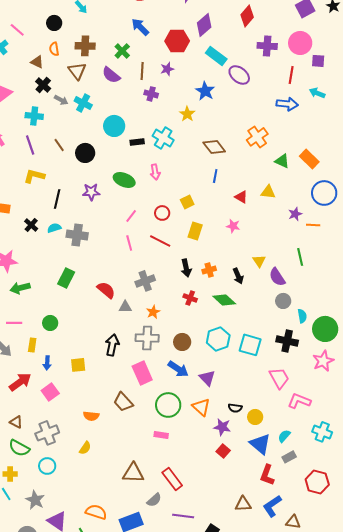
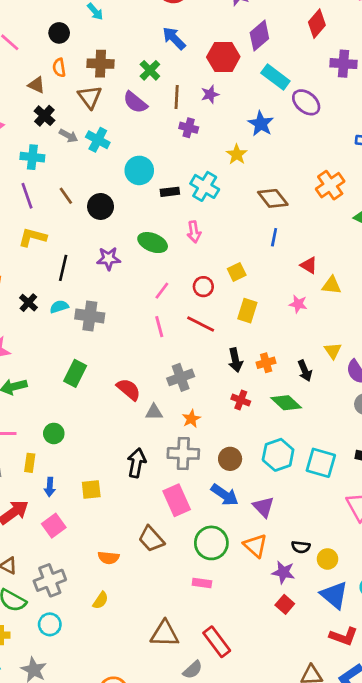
yellow triangle: (268, 192) -> (332, 285), moved
red L-shape: (267, 475) -> (344, 636), turned -90

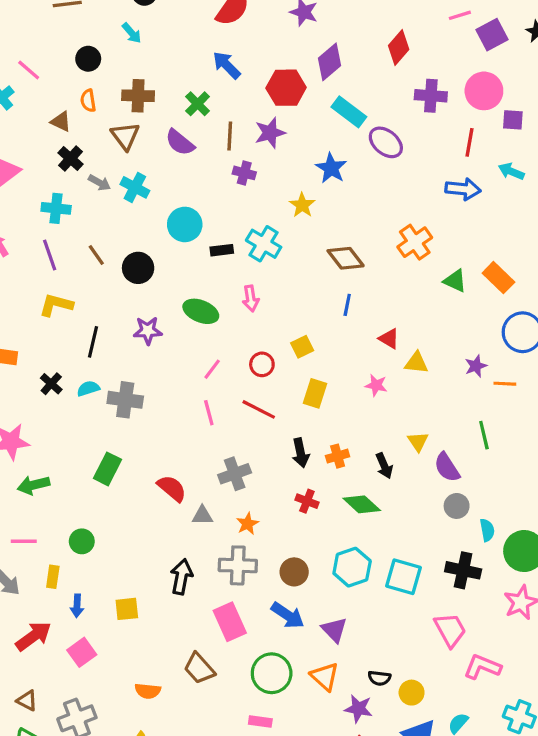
purple star: (210, 94) -> (270, 133), size x1.4

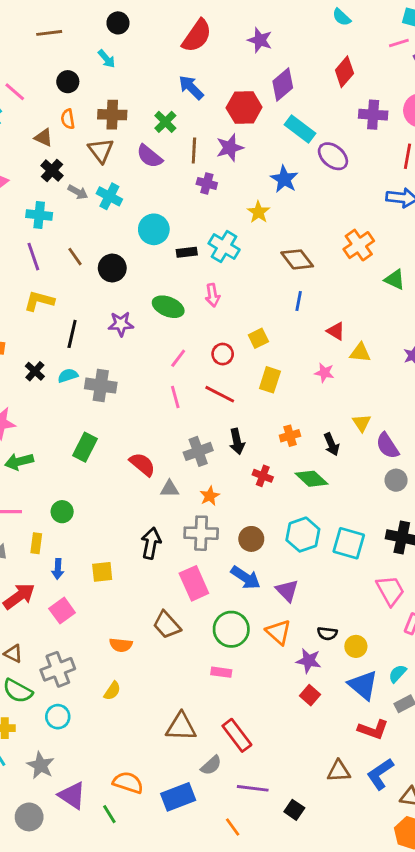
black arrow: (301, 453) -> (237, 441), moved

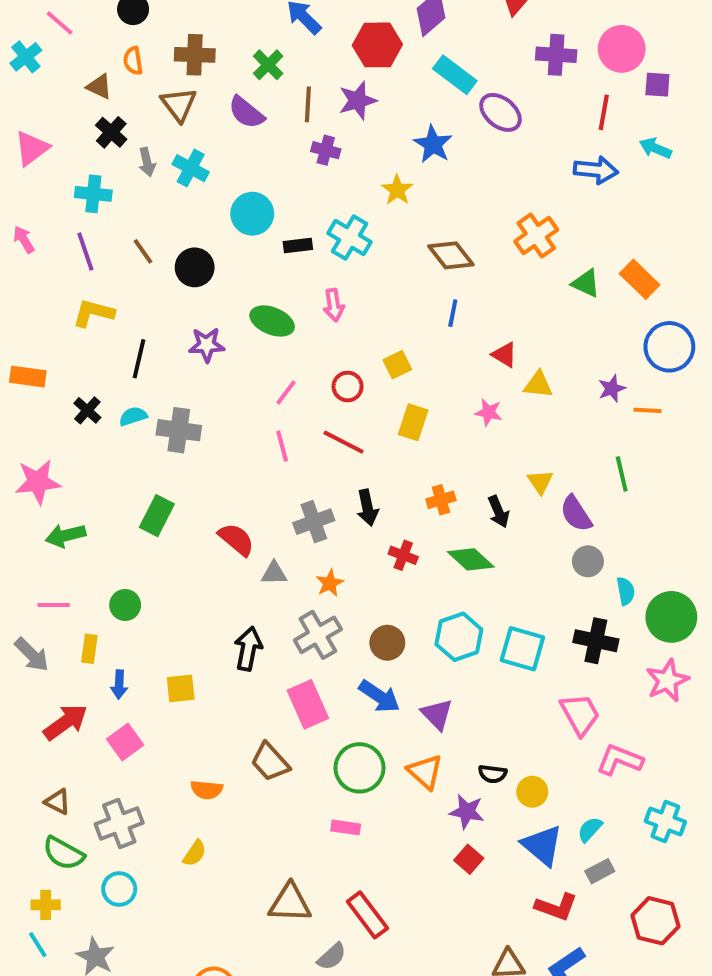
gray arrow: (78, 192) -> (147, 162), turned 48
gray cross: (201, 533) -> (318, 635), turned -32

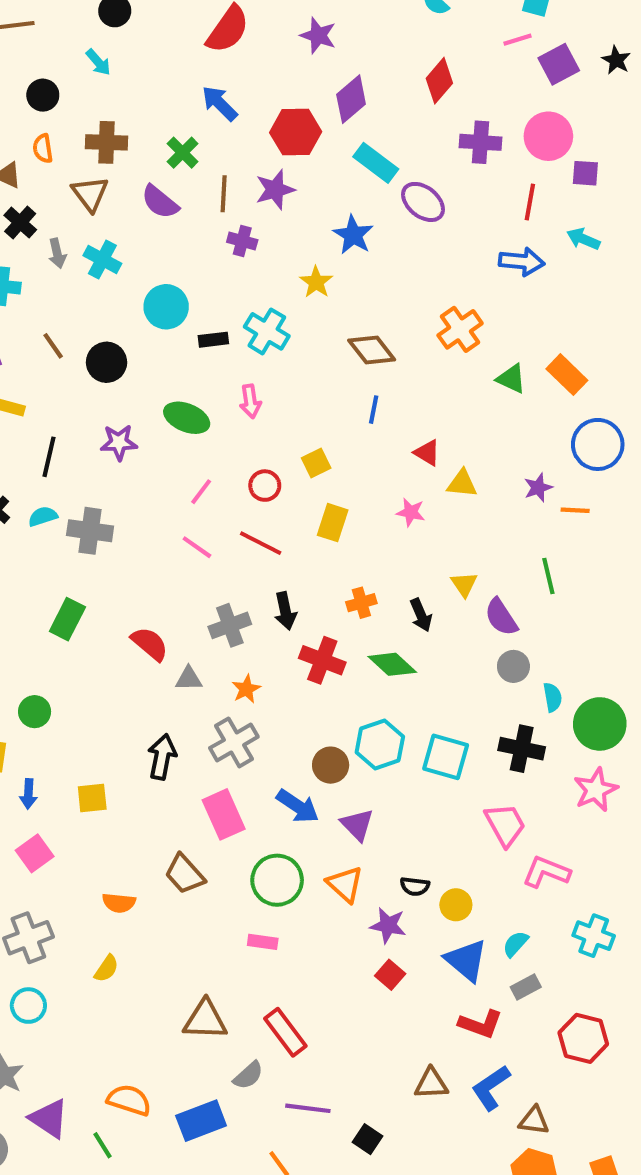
pink line: (282, 446) -> (197, 547), turned -40
red cross: (403, 555) -> (322, 660), size x1.5
brown circle: (387, 643) -> (331, 765), moved

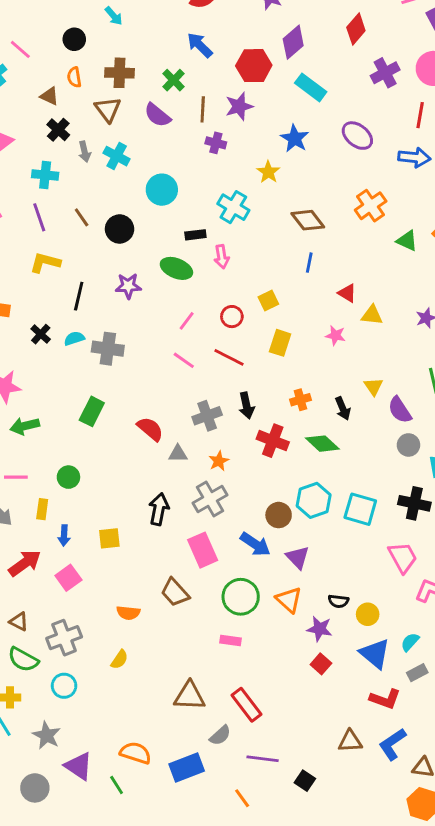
purple cross: (481, 142) -> (385, 73), turned -32
purple ellipse: (423, 202) -> (357, 136), moved
black rectangle: (213, 340) -> (195, 235), moved

